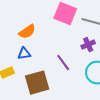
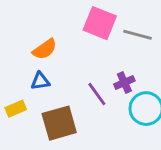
purple cross: (88, 45) -> (124, 83), moved

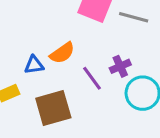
orange semicircle: (45, 49) -> (62, 53), moved

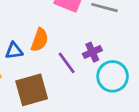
orange semicircle: (62, 53) -> (40, 40), turned -35

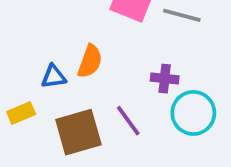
purple cross: (92, 52) -> (165, 79), turned 30
purple line: (67, 63) -> (128, 121), moved

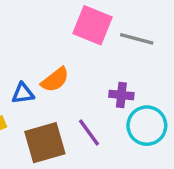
orange semicircle: (90, 61) -> (55, 80), turned 32

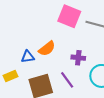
purple cross: (121, 95) -> (78, 58), moved

